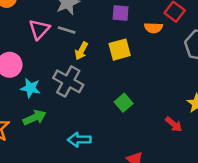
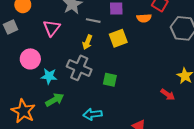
gray line: (67, 30) -> (93, 21), moved
green square: (124, 103) -> (110, 80), moved, turned -32

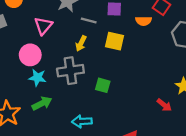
yellow square: (118, 38) -> (114, 41), turned 30
pink circle: (30, 59) -> (30, 55), moved
gray cross: (79, 68) -> (70, 71), turned -35

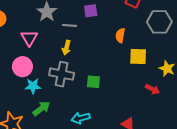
orange semicircle: (144, 21) -> (120, 35), moved, turned 112
yellow square: (114, 41) -> (138, 56), moved
gray cross: (70, 71) -> (62, 74), turned 30

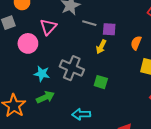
purple square: (91, 11) -> (109, 29), moved
yellow arrow: (66, 48) -> (101, 47), moved
pink circle: (22, 67) -> (28, 43), moved

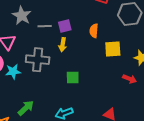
gray cross: (72, 68) -> (38, 60), moved
cyan star: (42, 74) -> (13, 72), moved

